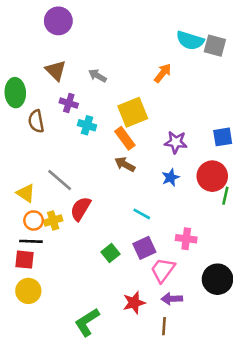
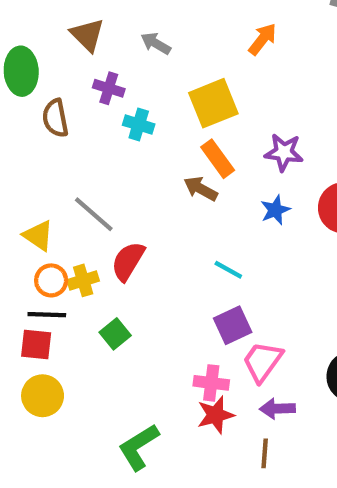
orange rectangle: (125, 138) -> (218, 159), moved
pink cross: (186, 239) -> (211, 383), moved
green square: (111, 253) -> (115, 334), moved

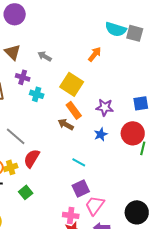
yellow square: (213, 103) -> (72, 84), turned -35

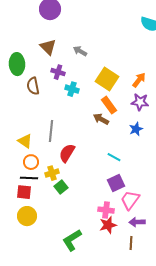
orange arrow: (95, 54) -> (139, 80), moved
gray line: (16, 136) -> (51, 131), turned 55
yellow cross: (11, 167) -> (52, 173), moved

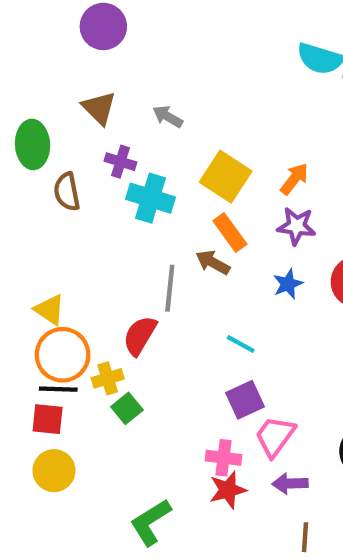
cyan cross: (72, 89) -> (151, 198), size x1.5
gray line: (51, 131) -> (170, 288), moved
orange circle: (31, 162) -> (63, 355), size x1.6
brown line: (131, 243) -> (305, 537), moved

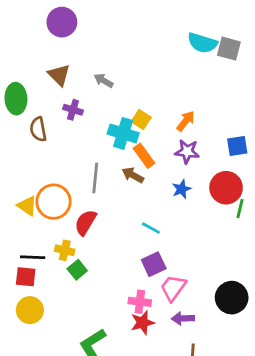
yellow square: (226, 177) -> (141, 120), size x0.6
cyan cross: (151, 198) -> (123, 133), moved
gray line: (170, 288) -> (95, 178), moved
orange circle: (63, 355) -> (54, 202), moved
yellow cross: (108, 378) -> (65, 250), turned 30

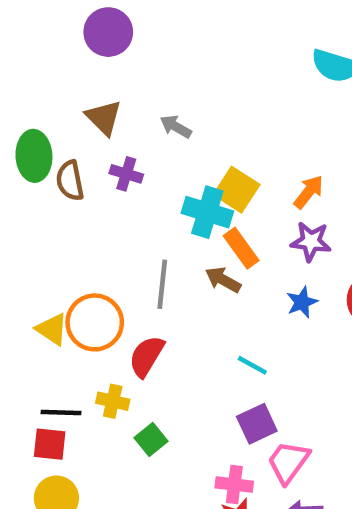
yellow square: (141, 120) -> (237, 190), size x1.4
brown semicircle: (38, 129) -> (70, 181), moved
green square: (77, 270) -> (151, 440), moved

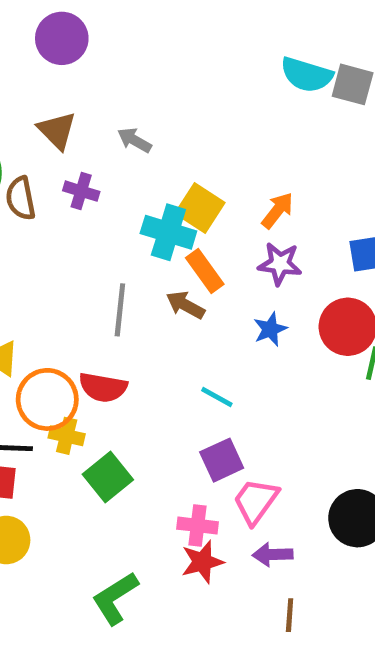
orange circle: (95, 322) -> (47, 399), moved
red semicircle: (147, 356) -> (103, 387), turned -111
green square: (151, 440) -> (108, 477), size x1.4

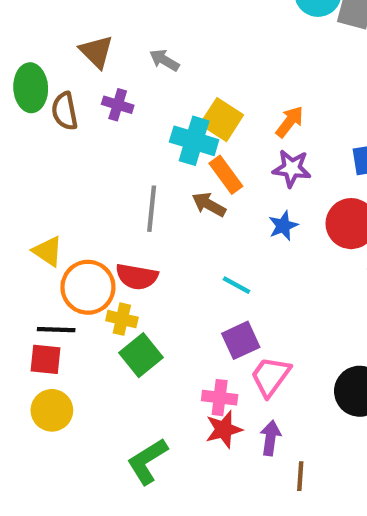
yellow cross: (67, 436) -> (122, 319), moved
purple arrow: (273, 555) -> (270, 438), moved, turned 100

